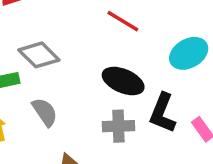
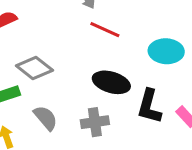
cyan ellipse: (189, 53) -> (166, 51), turned 40
gray cross: (118, 126) -> (95, 122), moved

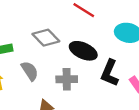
gray diamond: (34, 68) -> (46, 38), moved

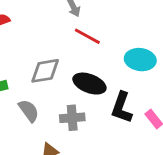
gray diamond: (46, 38) -> (45, 71), turned -52

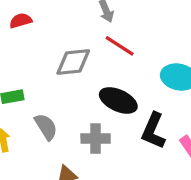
gray diamond: (45, 71) -> (73, 62), moved

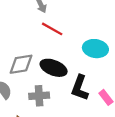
gray diamond: (73, 62) -> (21, 64), moved

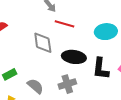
gray diamond: (21, 64) -> (43, 43), moved, turned -75

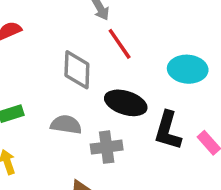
red line: (65, 24) -> (120, 44), turned 30
gray semicircle: (35, 86) -> (66, 125), moved, turned -42

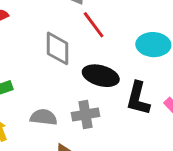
gray semicircle: (66, 125) -> (44, 117), moved

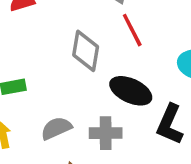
gray semicircle: (44, 117) -> (56, 128), turned -40

